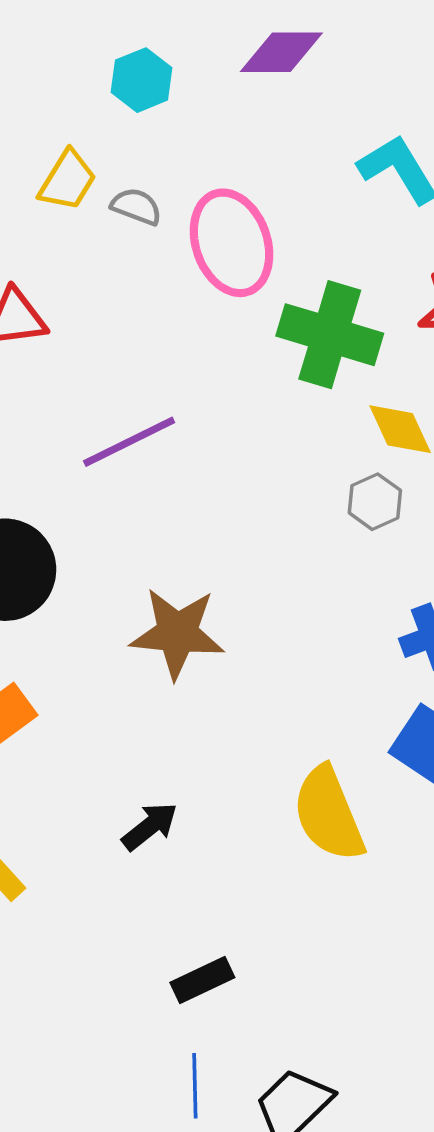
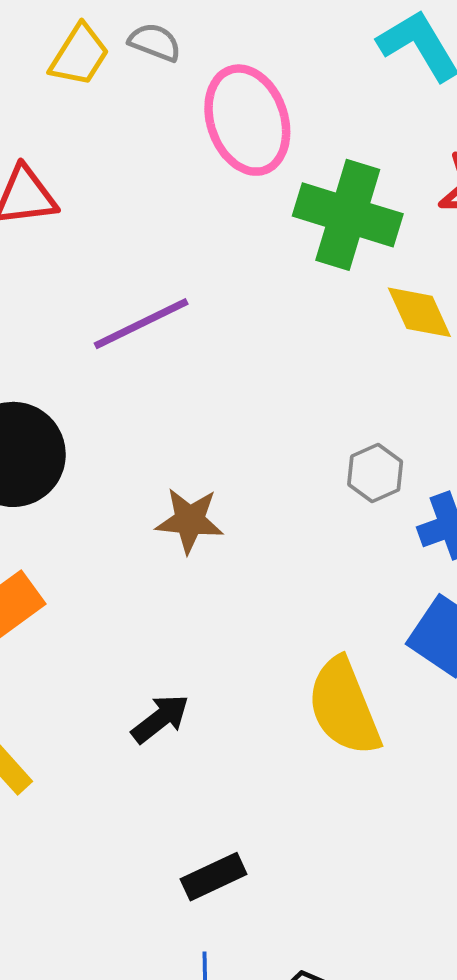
gray semicircle: (136, 206) -> (155, 42), moved
gray hexagon: (375, 502) -> (375, 473), moved
brown star: (177, 633) -> (190, 520), size x0.7

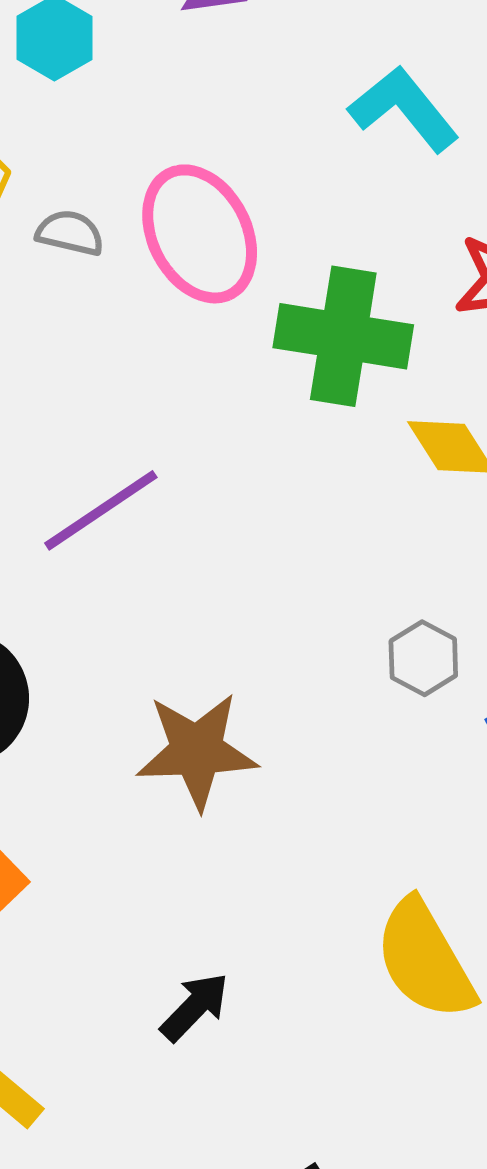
gray semicircle: (155, 42) -> (70, 233), moved
brown star: (190, 520) -> (197, 751), size x1.4

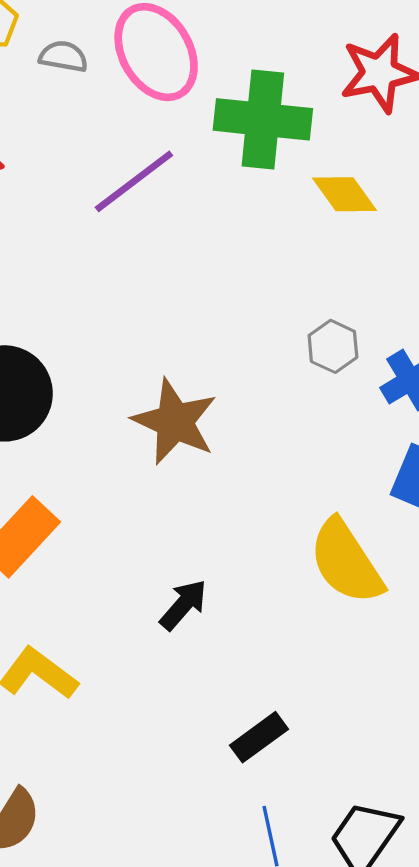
purple line: (101, 510) -> (134, 181), moved
brown star: (197, 751) -> (175, 422), turned 30

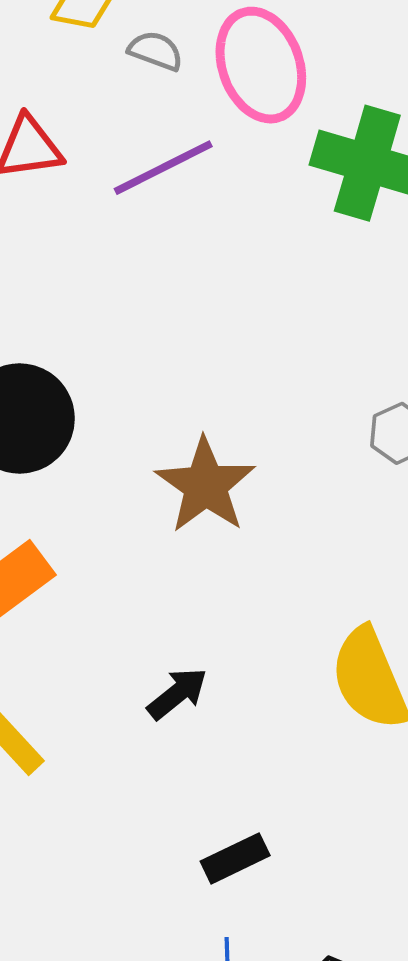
purple line: (134, 181) -> (163, 168), moved

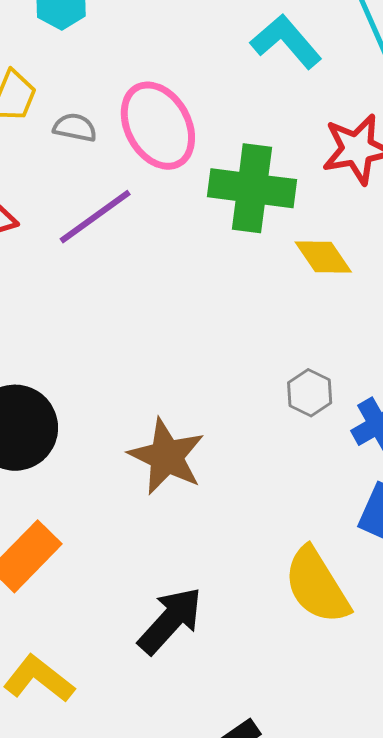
black arrow: (177, 694) -> (170, 621), size x1.5

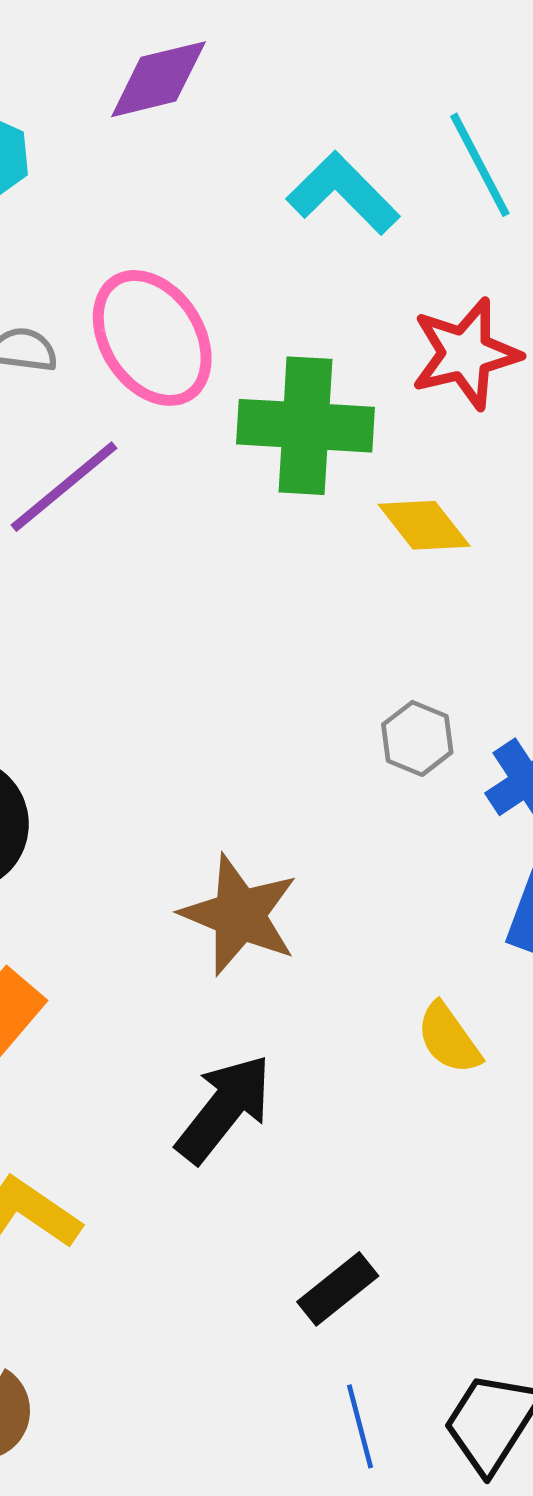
brown star: (166, 457) -> (239, 915), moved
yellow semicircle: (317, 586) -> (449, 1038), size x0.6

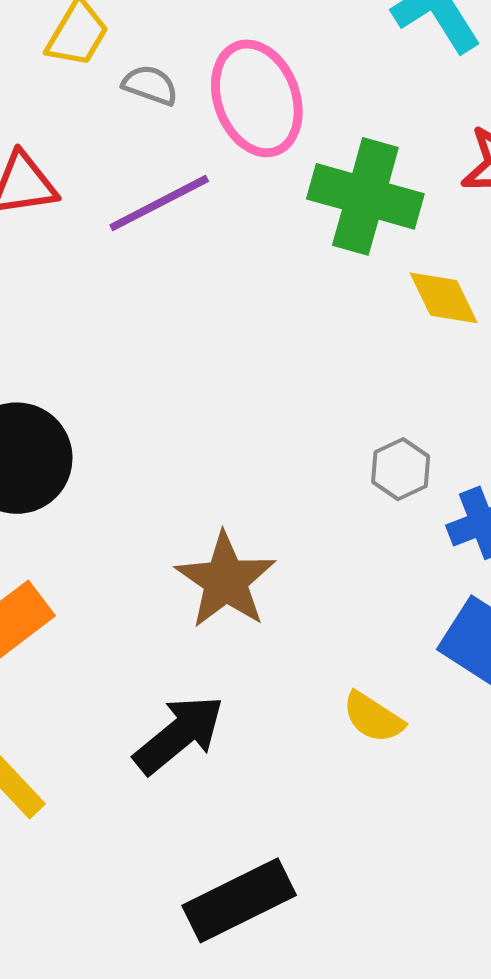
yellow semicircle: (449, 1038) -> (373, 717), turned -34
black rectangle: (338, 1289) -> (239, 900), size x1.6

